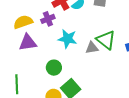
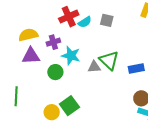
purple cross: (48, 19) -> (53, 42), moved
green circle: (54, 68) -> (55, 72), moved

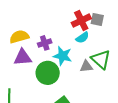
red cross: (69, 17) -> (81, 21), moved
cyan semicircle: (85, 22) -> (82, 38), moved
green circle: (55, 72) -> (48, 73), size x1.5

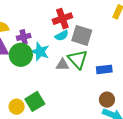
gray square: (97, 20) -> (82, 35), moved, size x1.5
green circle: (48, 73) -> (21, 55), moved

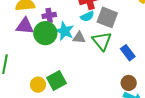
gray triangle: (62, 65) -> (79, 38), moved
blue rectangle: (104, 69) -> (128, 53), turned 56

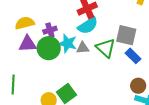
cyan semicircle: (87, 16) -> (88, 26), size x1.5
gray square: (107, 17) -> (126, 35), moved

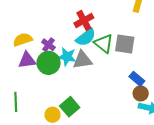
purple cross: (50, 30) -> (48, 45), turned -32
gray triangle: (83, 48) -> (82, 60), size x1.5
green triangle: (106, 48) -> (104, 43), moved
blue rectangle: (133, 56) -> (137, 79), moved

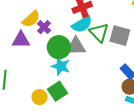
yellow semicircle: (23, 40) -> (31, 19), moved, turned 150
cyan star: (67, 57) -> (61, 66), moved
green circle: (49, 63) -> (59, 47), moved

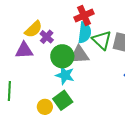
cyan semicircle: (82, 24) -> (85, 33), turned -50

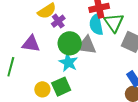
cyan semicircle: (85, 33) -> (96, 25), turned 150
green triangle: (102, 40) -> (114, 23), moved
purple triangle: (24, 50) -> (31, 44), moved

